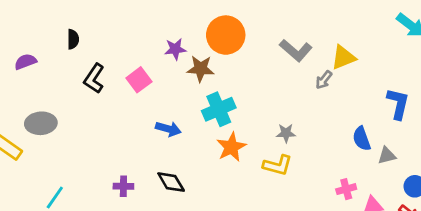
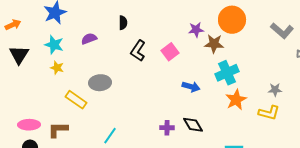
purple cross: (123, 186) -> (167, 128), moved

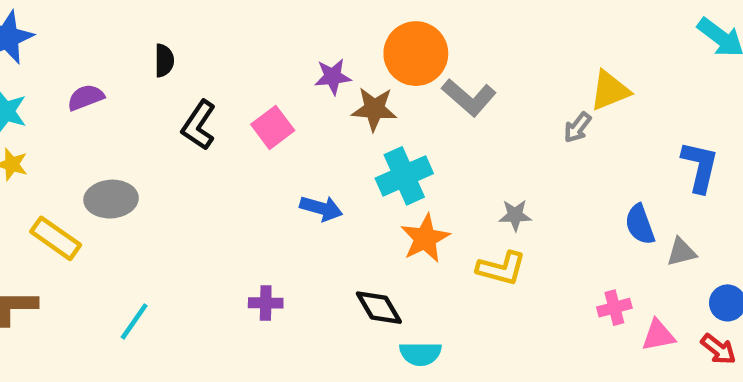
gray L-shape: (282, 31) -> (469, 97), moved
black diamond: (193, 125) -> (379, 308), moved

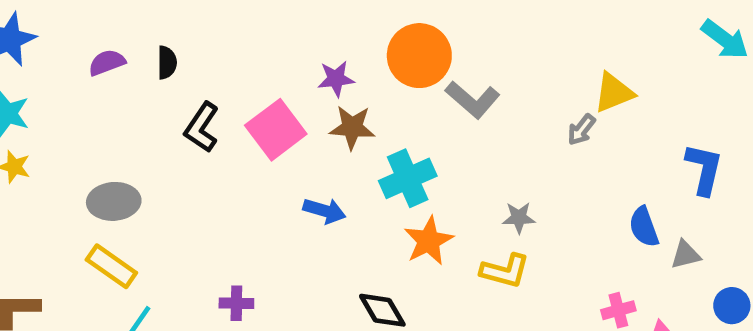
purple semicircle: (86, 97) -> (107, 63), moved
brown star: (374, 109) -> (352, 127), moved
pink square: (273, 127) -> (276, 130), size x1.4
yellow rectangle: (56, 238) -> (111, 266), moved
purple cross: (266, 303) -> (236, 303), moved

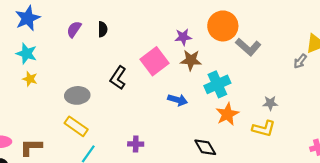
purple semicircle: (107, 63) -> (74, 29), turned -35
black L-shape: (202, 127) -> (118, 78), moved

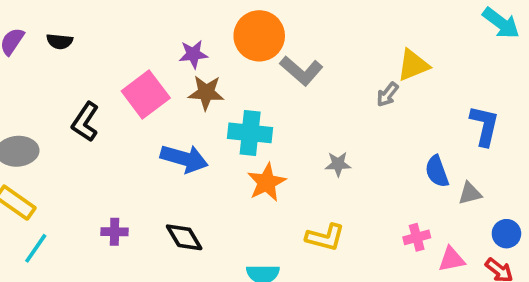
black semicircle: (103, 29) -> (60, 41), turned 96
cyan cross: (217, 84) -> (250, 133), turned 30
blue arrow: (178, 100) -> (184, 159), size x1.4
yellow L-shape: (264, 129) -> (325, 237), moved
black diamond: (205, 147) -> (184, 237), moved

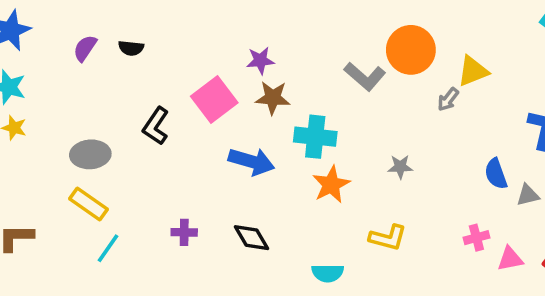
orange circle: (259, 36) -> (411, 50), moved

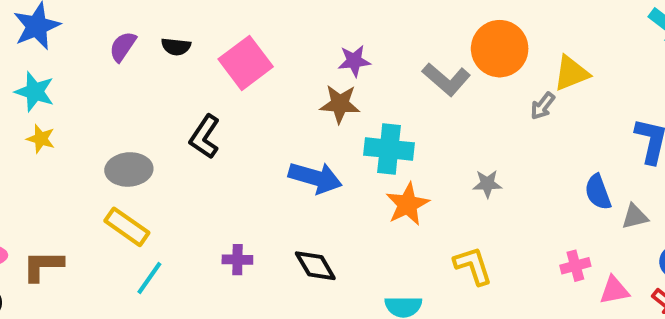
purple star: (260, 61) -> (354, 61), moved
pink square: (214, 99) -> (246, 63), moved
yellow L-shape: (388, 238) -> (473, 266), turned -123

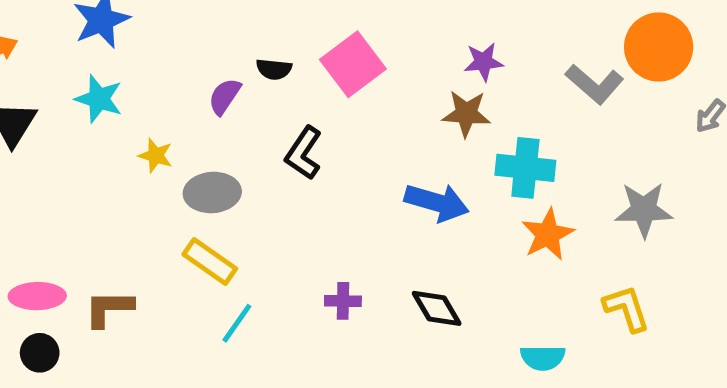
purple semicircle: (123, 47) -> (225, 96), moved
black semicircle: (176, 47) -> (274, 69), moved
yellow star: (41, 139) -> (156, 156), moved
gray star: (487, 184) -> (644, 210), size x1.6

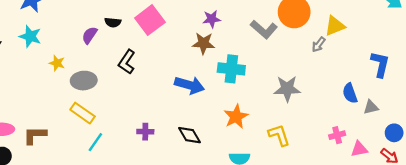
orange star: (548, 234) -> (236, 117), moved

